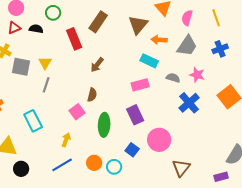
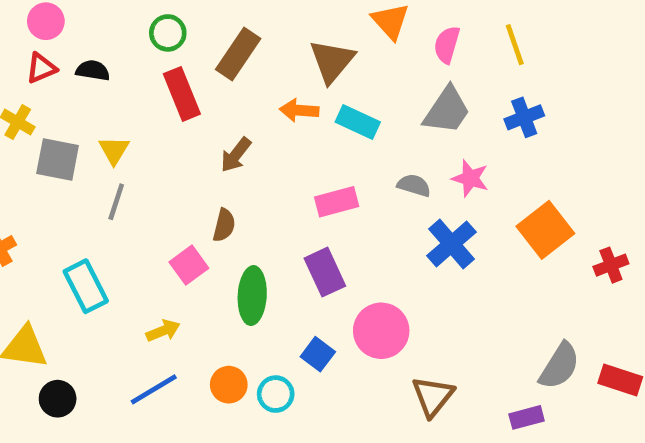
green circle: (53, 13) -> (168, 33), moved
orange arrow: (159, 40) -> (299, 110), moved
cyan rectangle: (149, 61) -> (358, 122), moved
yellow arrow: (66, 140) -> (163, 331), turned 48

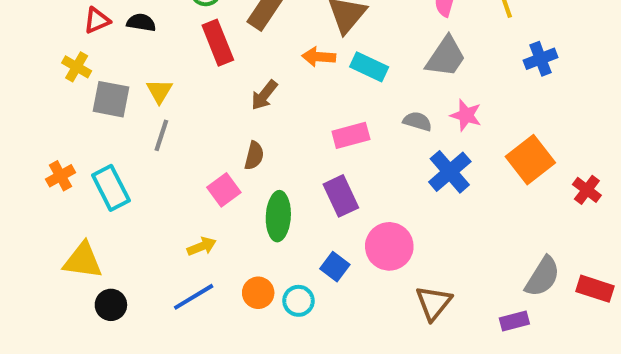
blue cross: (524, 117) -> (541, 59), moved
red cross: (611, 265) -> (587, 190), turned -32
cyan rectangle: (86, 286) -> (111, 188), moved

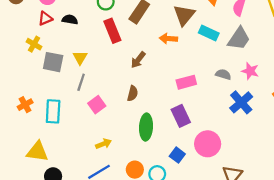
cyan rectangle: (369, 67) -> (209, 33), moved
cyan rectangle: (111, 188) -> (53, 111), turned 30
pink square: (224, 190) -> (97, 105), moved

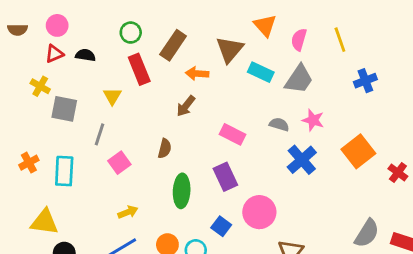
orange arrow: (168, 39) -> (197, 74), moved
yellow triangle: (80, 58) -> (112, 96), moved
brown arrow: (138, 60) -> (186, 106), moved
pink rectangle: (186, 82) -> (232, 134), turned 42

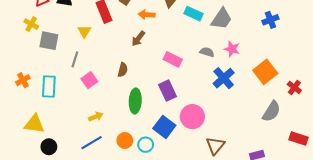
blue square: (221, 226) -> (164, 127), size x1.5
gray semicircle: (367, 233) -> (271, 111), moved

